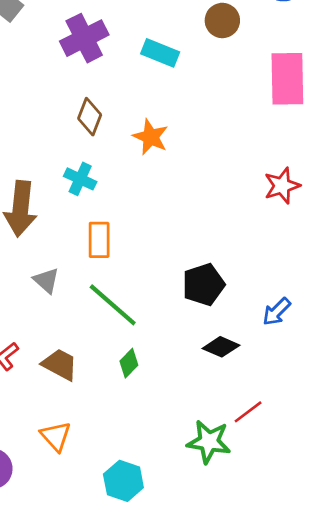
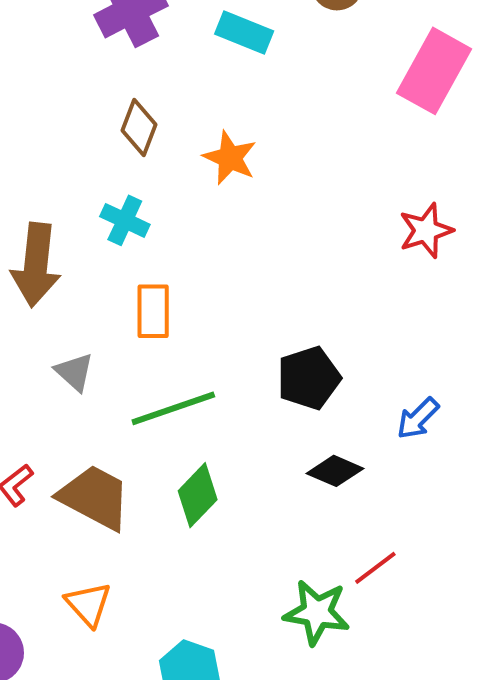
pink rectangle: (287, 79) -> (434, 71), turned 30
green line: (113, 305) -> (173, 408), turned -60
green diamond: (129, 363) -> (198, 495), size x1.4
brown trapezoid: (60, 364) -> (95, 497), size x1.4

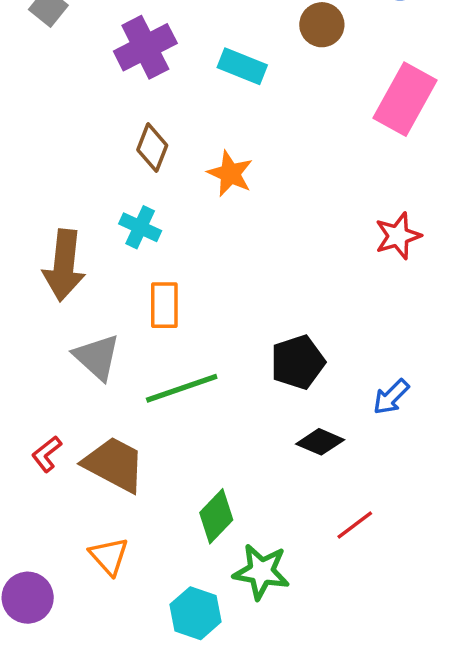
gray triangle: (74, 372) -> (97, 357), size x1.4
green diamond: (198, 495) -> (216, 516), moved
green star: (317, 612) -> (261, 572), moved

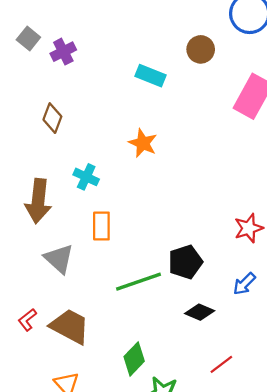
purple cross: (145, 47) -> (63, 52), moved, size x0.7
brown diamond: (152, 148) -> (52, 118), moved
red star: (398, 236) -> (249, 228), moved
green line: (182, 388) -> (139, 282), moved

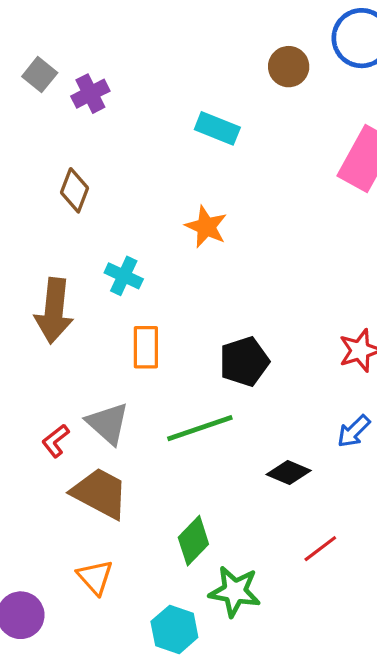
brown circle: (201, 49) -> (289, 67), moved
gray triangle: (59, 259) -> (108, 423), moved
black pentagon: (185, 262) -> (244, 362), moved
red L-shape: (27, 320) -> (56, 441), moved

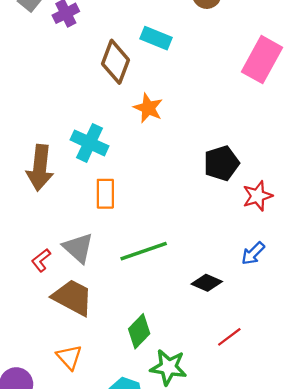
brown diamond: (75, 190) -> (115, 62), moved, size x1.4
cyan cross: (124, 276) -> (90, 143), size x1.4
black pentagon: (244, 362) -> (221, 163), moved

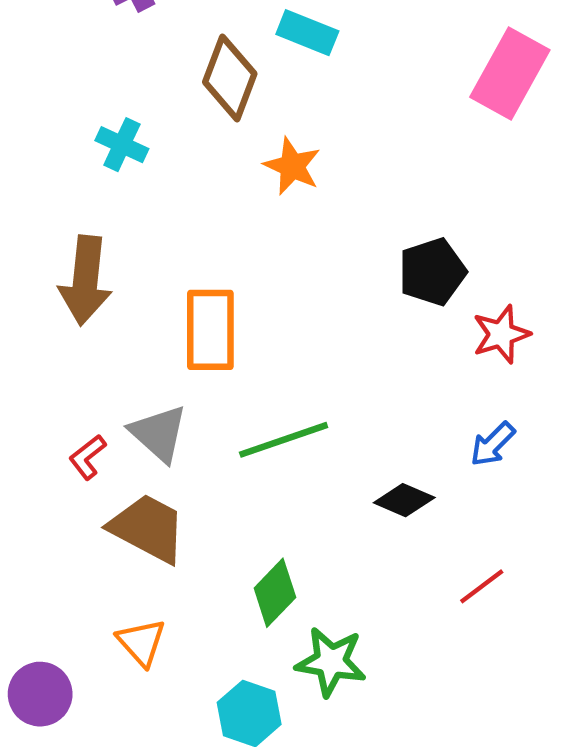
cyan cross: (90, 143) -> (122, 145), moved, size x0.7
orange rectangle: (105, 194) -> (210, 330), size x1.4
red line: (229, 337) -> (482, 586), moved

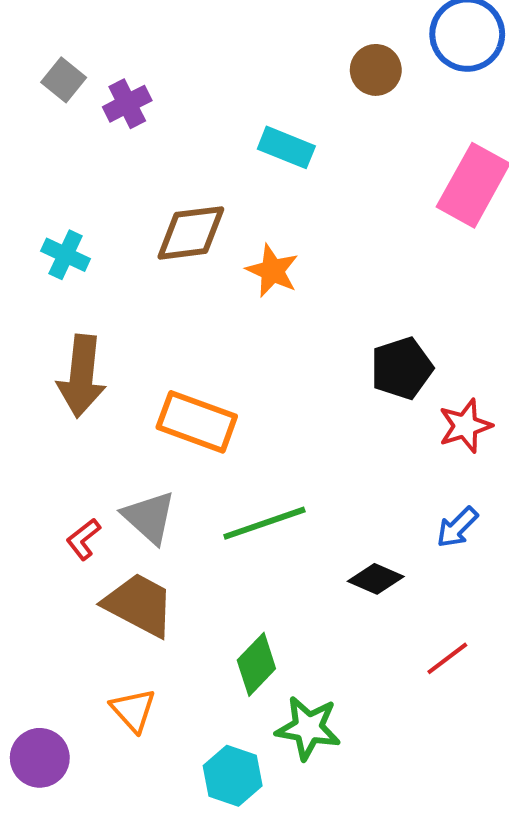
brown diamond: (230, 78) -> (191, 233), moved, turned 62
cyan cross: (122, 145) -> (66, 255), moved
orange rectangle: (210, 330) -> (197, 422), turned -70

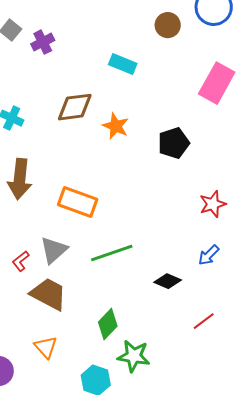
black pentagon: (402, 368) -> (174, 143), moved
gray triangle: (149, 517) -> (54, 250), turned 36

